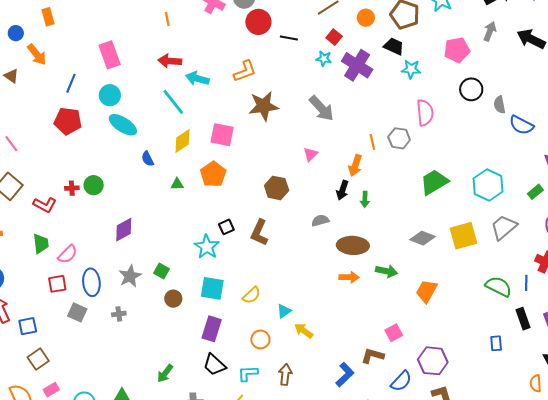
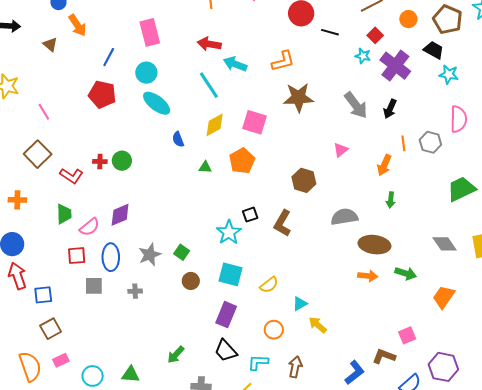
black arrow: (342, 190) -> (390, 109), moved
gray semicircle: (320, 220) -> (344, 217), size x1.5
purple diamond: (124, 230) -> (120, 215), moved
gray diamond: (422, 238) -> (444, 244), turned 30
gray square: (77, 312) -> (94, 286), turned -30

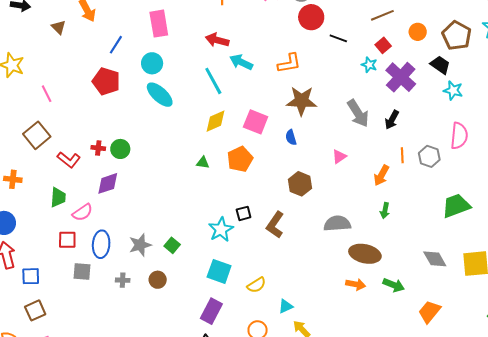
blue semicircle: (178, 139) -> (291, 137), moved
purple diamond: (120, 215) -> (108, 183), moved
brown circle: (191, 281) -> (158, 280), moved

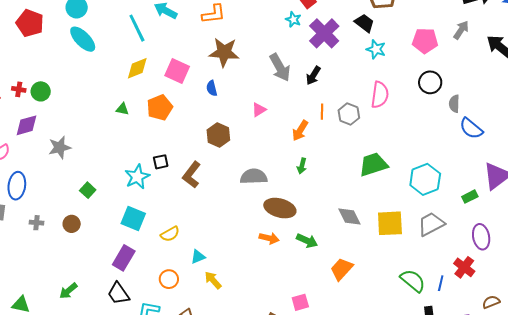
gray star: (140, 245) -> (60, 147), moved

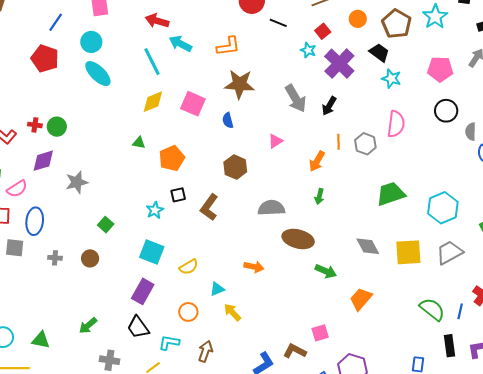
orange pentagon: (160, 108) -> (172, 158), moved
cyan star: (137, 177) -> (155, 210), size x0.7
orange arrow: (269, 238) -> (254, 267), moved

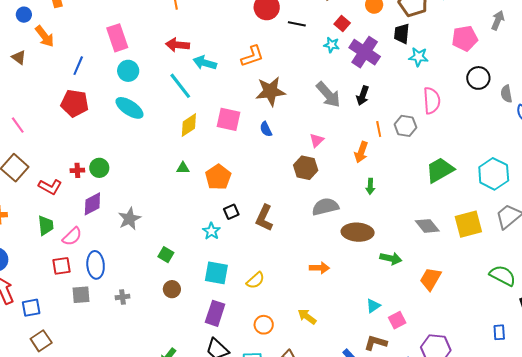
cyan circle: (91, 42) -> (128, 71), moved
black trapezoid: (379, 53) -> (402, 34), turned -110
brown hexagon: (235, 167) -> (306, 168), moved
brown circle: (90, 258) -> (172, 289), moved
cyan triangle: (217, 289) -> (373, 306), moved

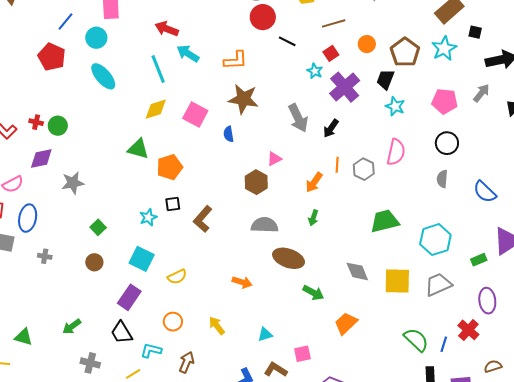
cyan circle: (128, 71) -> (96, 38), moved
gray semicircle: (506, 94) -> (442, 179), moved
green triangle: (183, 168) -> (138, 149), size x1.6
cyan triangle: (373, 306) -> (265, 335), moved

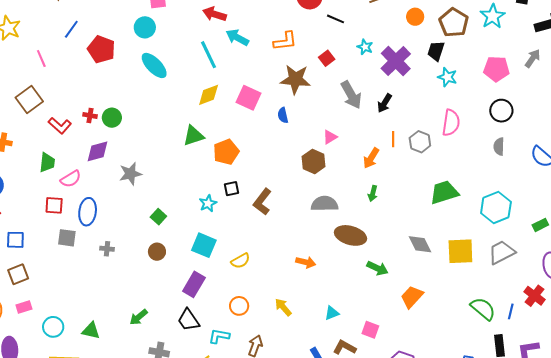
blue line: (66, 22) -> (71, 29), moved
red square: (331, 53) -> (327, 58), moved
green triangle: (138, 149) -> (193, 136), turned -30
pink square: (302, 354) -> (370, 330), turned 36

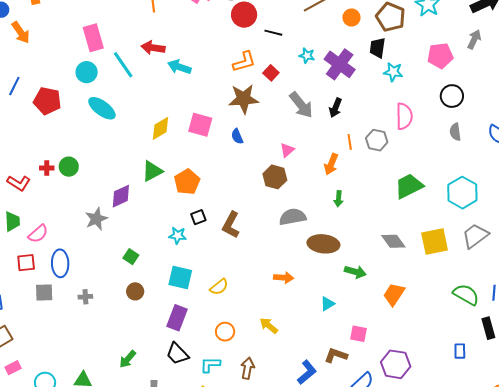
orange L-shape: (285, 41) -> (244, 62), moved
cyan line: (208, 55) -> (123, 65), moved
purple diamond: (97, 151) -> (121, 196), moved
cyan star: (208, 203) -> (178, 236), turned -30
cyan triangle: (332, 313) -> (327, 304), moved

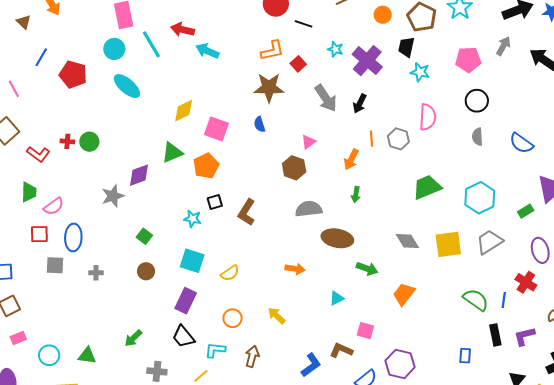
pink square: (200, 125) -> (216, 129), moved

